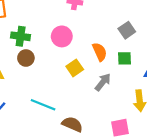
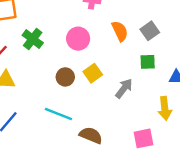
green cross: (21, 36) -> (33, 39), turned 30
orange semicircle: (100, 52) -> (120, 31), moved
brown circle: (26, 58) -> (65, 77), moved

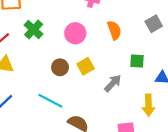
gray square: (150, 31) -> (154, 24), moved

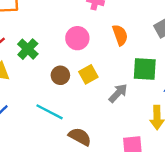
green cross: (34, 29) -> (28, 49), moved
green square: (137, 61) -> (145, 69), size x1.5

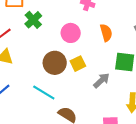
green cross: (28, 49) -> (33, 20), moved
brown circle: (60, 75) -> (55, 63), size x1.5

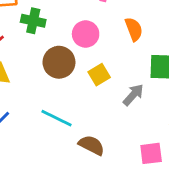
green cross: (33, 20) -> (33, 21), turned -30
brown circle: (55, 63) -> (59, 62), moved

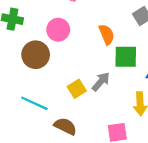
orange semicircle: (134, 29) -> (107, 34), moved
yellow square: (99, 75) -> (77, 89), moved

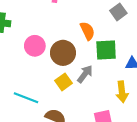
pink circle: (58, 30) -> (35, 46), moved
brown circle: (36, 55) -> (63, 53), moved

